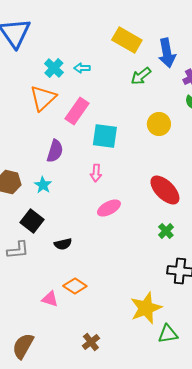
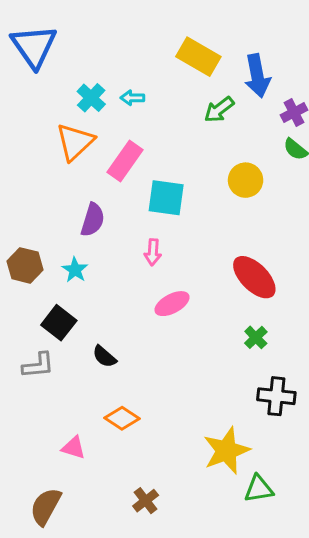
black semicircle: (63, 244) -> (104, 357), turned 54
pink triangle: (50, 299) -> (74, 448), moved

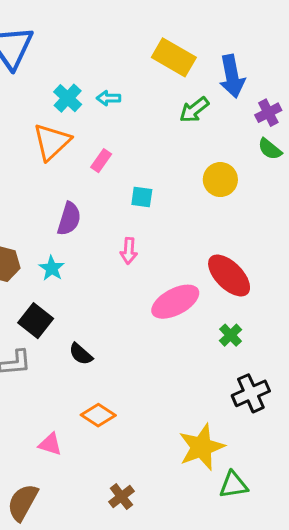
pink rectangle: (125, 161) -> (101, 161), size x0.6
cyan square: (166, 198) -> (142, 197), size x0.6
pink ellipse: (172, 304) -> (175, 302), moved, size x1.4
black cross: (276, 396) -> (251, 393), turned -30

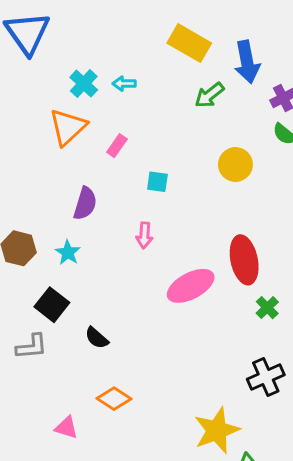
red ellipse: (229, 275) -> (244, 260), turned 33
green cross: (231, 335) -> (267, 308), moved

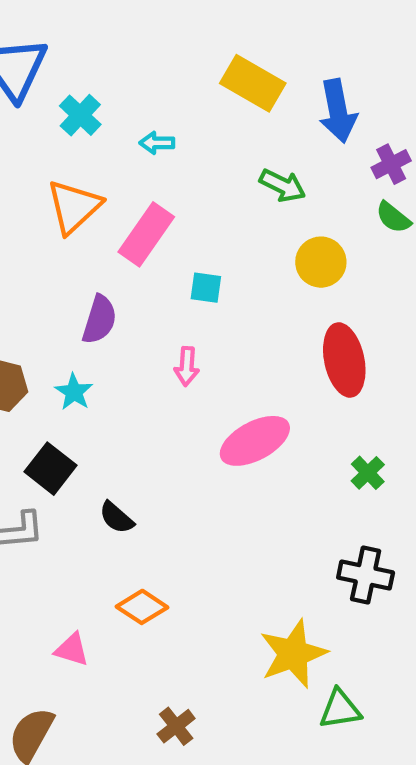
cyan cross: (84, 84) -> (80, 115), moved
green arrow: (209, 95) -> (283, 185), moved, turned -116
pink rectangle: (117, 146) -> (146, 234), size x1.8
red ellipse: (244, 260) -> (344, 360), moved
black cross: (266, 377) -> (366, 575), turned 36

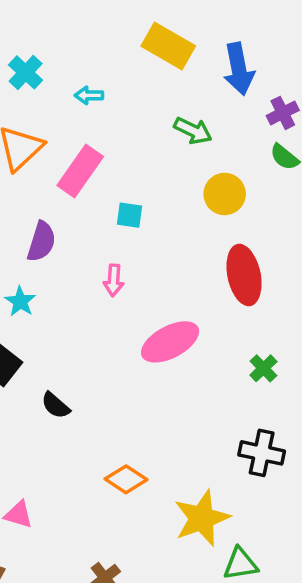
orange diamond: (142, 607) -> (126, 479), moved

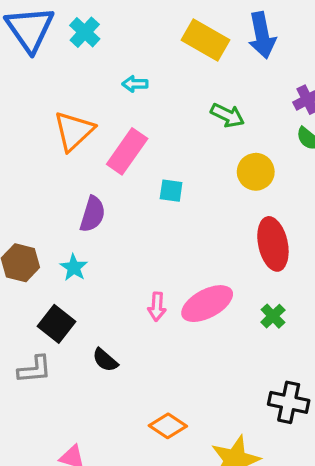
blue arrow: (239, 69) -> (262, 35), moved
cyan cross: (26, 72) -> (85, 32), moved
pink arrow: (114, 280) -> (157, 307), moved
green cross: (263, 368) -> (273, 316), moved

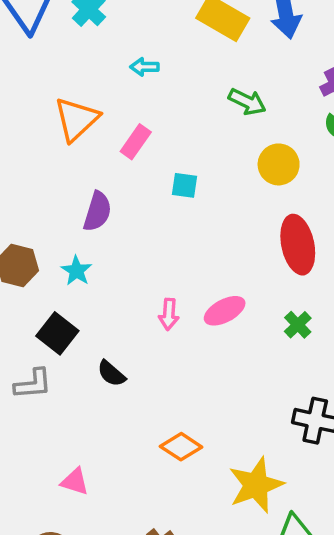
pink rectangle: (127, 151) -> (136, 142), size x0.7
pink ellipse: (207, 304) -> (225, 311), size x0.7

